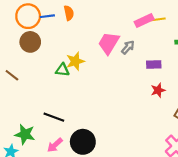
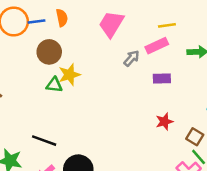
pink rectangle: (144, 20) -> (157, 46), moved
brown circle: (30, 42) -> (49, 52), moved
pink trapezoid: (109, 43) -> (111, 24), moved
red star: (158, 90) -> (164, 122), moved

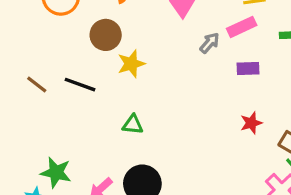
green triangle: (54, 85) -> (133, 125), moved
black line: (44, 141) -> (80, 85), moved

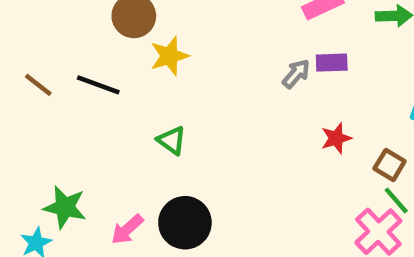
gray arrow: (210, 43) -> (296, 74), moved
green triangle: (133, 125) -> (172, 140), turned 30

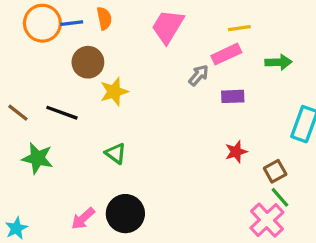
gray arrow: (296, 74) -> (199, 75), moved
brown square: (390, 165) -> (275, 171), turned 30
green star: (65, 207) -> (38, 158), moved

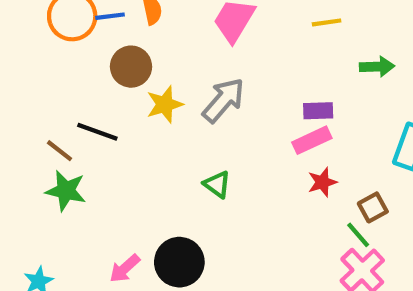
pink rectangle: (226, 54) -> (312, 140), moved
gray arrow: (199, 75) -> (224, 100), moved, size x1.6
brown line: (18, 113) -> (60, 151), moved
green triangle: (116, 153) -> (217, 184), moved
green line: (280, 197) -> (358, 235), moved

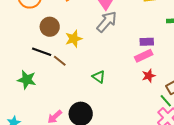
brown circle: (131, 67) -> (50, 27), moved
gray arrow: (224, 100) -> (107, 22), moved
brown line: (60, 151) -> (60, 61), moved

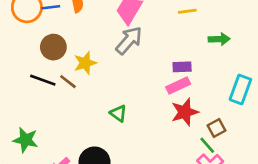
brown line: (60, 61) -> (68, 82), moved
red star: (149, 76) -> (185, 112), size x1.5
green star: (27, 80) -> (26, 140), moved

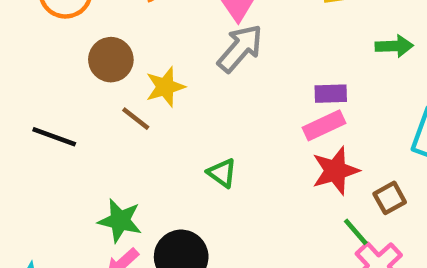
black line: (43, 80) -> (54, 137), moved
green star: (26, 140) -> (120, 221), moved
green line: (207, 145) -> (356, 232), moved

